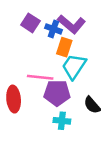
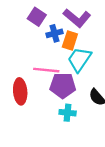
blue cross: (53, 29) -> (55, 33), moved, turned -35

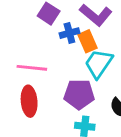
orange rectangle: (70, 40) -> (87, 41), turned -42
pink line: (46, 70) -> (32, 68), moved

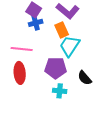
blue cross: (69, 33) -> (36, 23), moved

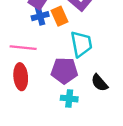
orange rectangle: (62, 30) -> (59, 16), moved
cyan trapezoid: (70, 46) -> (81, 44), turned 135

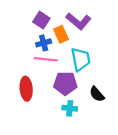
blue cross: (40, 16) -> (44, 43), moved
pink line: (23, 48) -> (46, 59), moved

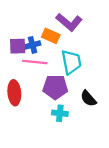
purple square: (41, 20) -> (18, 46), moved, turned -35
orange rectangle: (61, 34) -> (51, 36), turned -42

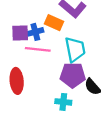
purple pentagon: (55, 87) -> (73, 75), moved

